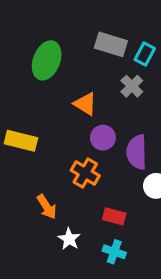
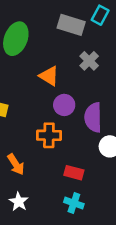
cyan rectangle: (145, 54) -> (100, 15), moved
orange cross: (85, 173) -> (49, 135), turned -30
white star: (69, 239) -> (19, 202), moved

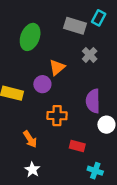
orange triangle: (49, 76) -> (57, 67), turned 48
purple circle: (64, 105) -> (42, 84), moved
cyan cross: (74, 203) -> (95, 171), moved

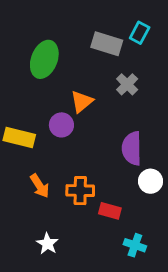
orange cross: (57, 116) -> (80, 191), moved
orange arrow: (30, 139) -> (40, 186), moved

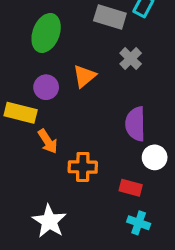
purple circle: (61, 125) -> (46, 87), moved
orange arrow: (40, 186) -> (48, 141), moved
red rectangle: (110, 211) -> (131, 188), moved
white star: (47, 244) -> (49, 221), size x1.5

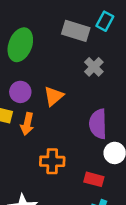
orange triangle: (84, 76) -> (54, 96), moved
orange arrow: (48, 141) -> (27, 124), moved, turned 45

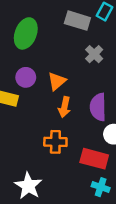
orange arrow: (27, 124) -> (64, 107), moved
red rectangle: (94, 179) -> (94, 159), size x1.5

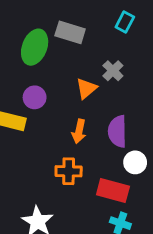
gray rectangle: (77, 21) -> (70, 32), moved
orange triangle: (57, 81) -> (86, 88), moved

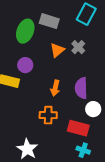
cyan rectangle: (125, 22) -> (86, 14), size x1.5
orange triangle: (86, 88) -> (57, 50), moved

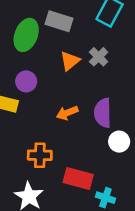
orange arrow: (55, 88) -> (67, 113), turned 56
orange cross: (48, 115) -> (40, 155), moved
red rectangle: (78, 128) -> (78, 178), moved

